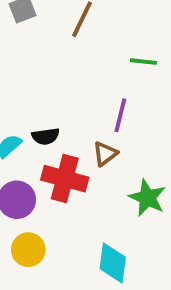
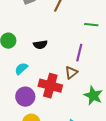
black semicircle: (46, 136) -> (40, 45), moved

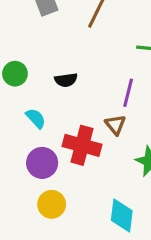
cyan semicircle: (21, 69) -> (36, 118), turned 88
brown triangle: (71, 73) -> (115, 125), turned -32

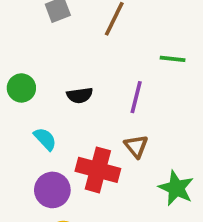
purple line: (128, 93) -> (136, 97), moved

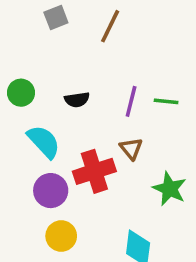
green line: (173, 59) -> (166, 101), moved
cyan semicircle: (45, 139) -> (44, 142), size x1.5
red cross: (98, 170) -> (94, 171), turned -33

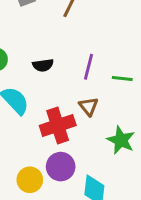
green line: (166, 101) -> (122, 78), moved
purple circle: (51, 191) -> (61, 167), moved

